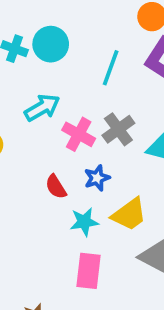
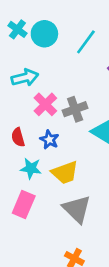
cyan line: (111, 68) -> (86, 42), moved
blue star: (97, 178) -> (49, 140), turned 30

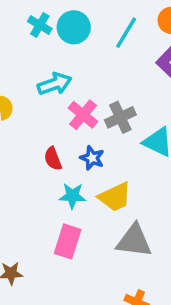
gray triangle: (77, 209) -> (134, 241), turned -32

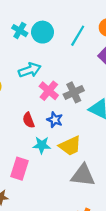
pink rectangle: (68, 241) -> (19, 169), moved

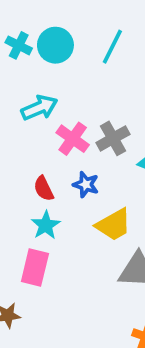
cyan star: (42, 145) -> (46, 225), moved, turned -30

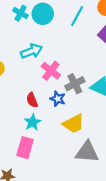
gray cross: (113, 138) -> (75, 84), moved

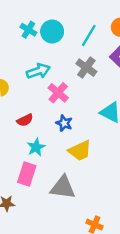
gray cross: (75, 84) -> (86, 68), moved, turned -30
red semicircle: (32, 100) -> (25, 120), moved, turned -96
gray triangle: (87, 152) -> (63, 187), moved

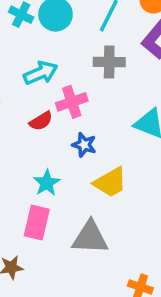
gray cross: (86, 68) -> (109, 62), turned -30
pink cross: (58, 93) -> (72, 102), turned 36
red semicircle: (25, 120) -> (41, 121), moved

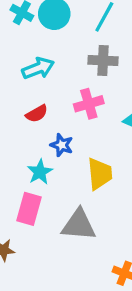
pink cross: (72, 102) -> (89, 104), moved
blue star: (84, 145) -> (62, 145), moved
yellow trapezoid: (110, 182) -> (100, 174), turned -68

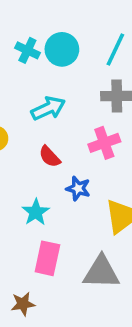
red semicircle: (37, 114) -> (50, 157), turned 80
cyan star: (40, 172) -> (36, 212), moved

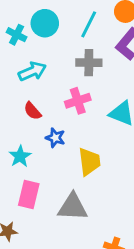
cyan cross: (27, 50) -> (17, 35), moved

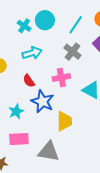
gray cross: (89, 63) -> (72, 52), turned 30
blue star: (55, 138) -> (42, 101), size x1.6
pink rectangle: (29, 194) -> (19, 139), turned 66

